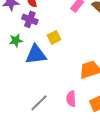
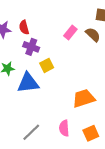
purple cross: (30, 19) -> (31, 47), moved

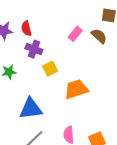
blue triangle: (28, 83) -> (31, 109), moved
orange trapezoid: (84, 98) -> (76, 89), moved

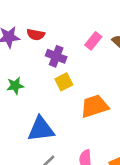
red semicircle: (26, 28) -> (36, 35), turned -64
purple cross: (34, 49) -> (56, 56), moved

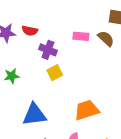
pink rectangle: (93, 41) -> (81, 36), turned 56
orange trapezoid: (95, 106) -> (87, 110), moved

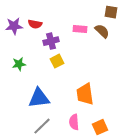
purple cross: (48, 50) -> (51, 41), turned -35
orange trapezoid: (87, 110) -> (85, 94), turned -80

